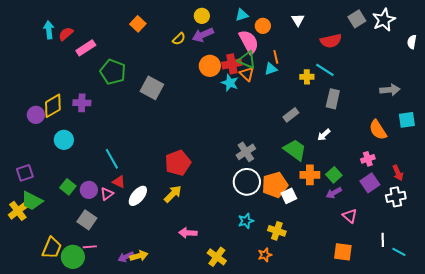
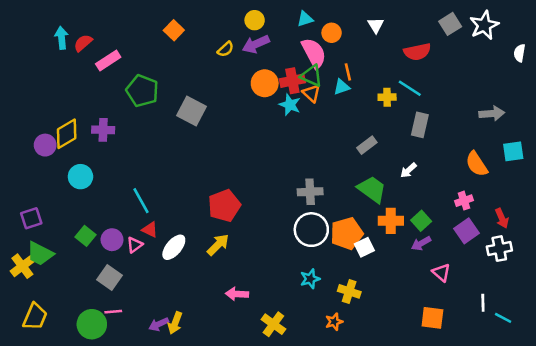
gray cross: (246, 152) -> (310, 192), turned 30
yellow trapezoid: (52, 248) -> (35, 317), moved
yellow arrow: (139, 256) -> (175, 323), turned 126

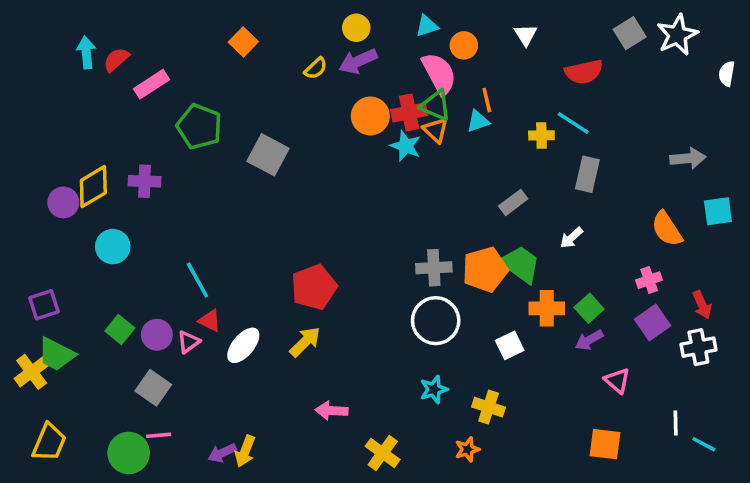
orange pentagon: (347, 233) -> (485, 269), moved

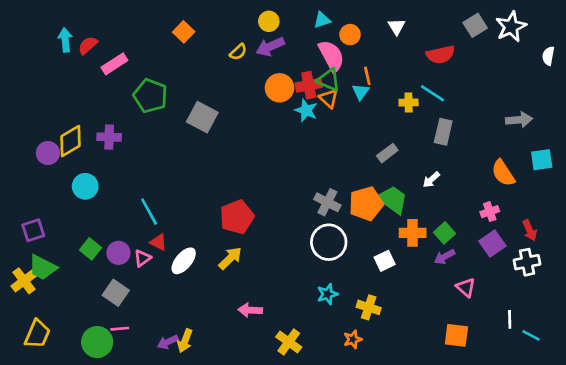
cyan triangle: (478, 121) -> (361, 92), turned -36
gray cross: (434, 268) -> (327, 202), turned 30

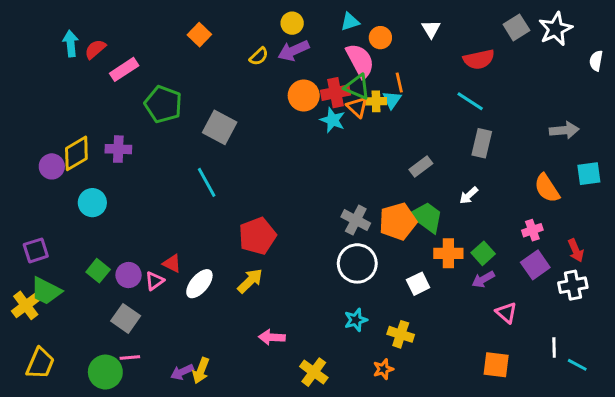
yellow cross: (409, 102) -> (376, 101), moved
cyan line: (149, 212) -> (207, 182), moved

